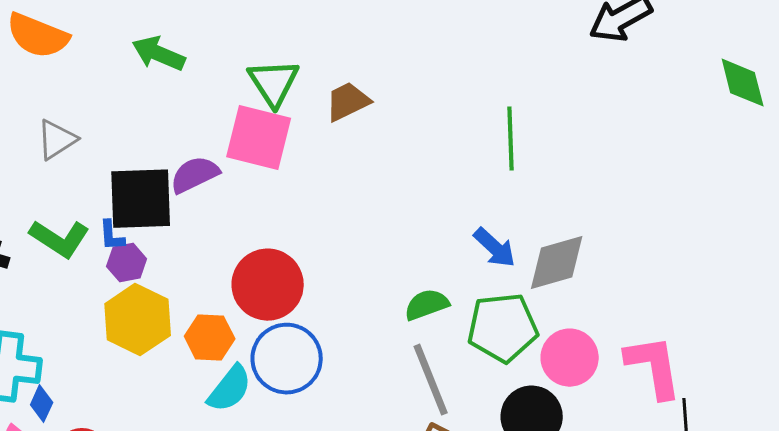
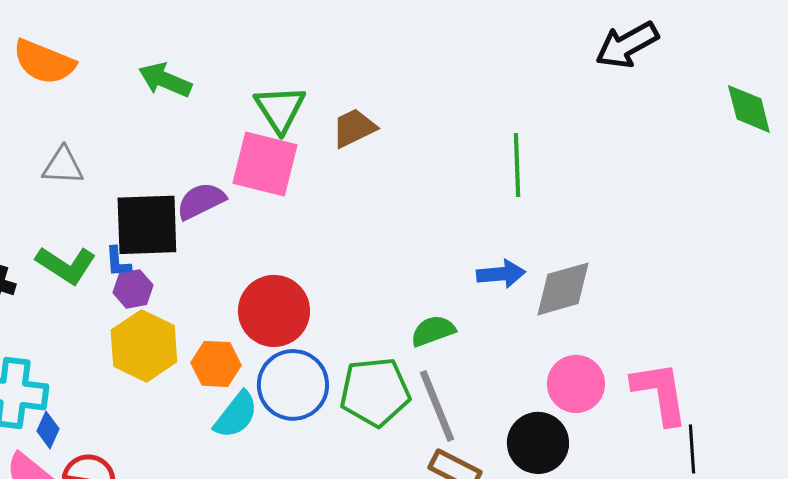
gray triangle: (57, 140) -> (63, 166), turned 36
blue arrow: (495, 248) -> (501, 274), turned -48
green pentagon: (503, 328) -> (375, 392), moved

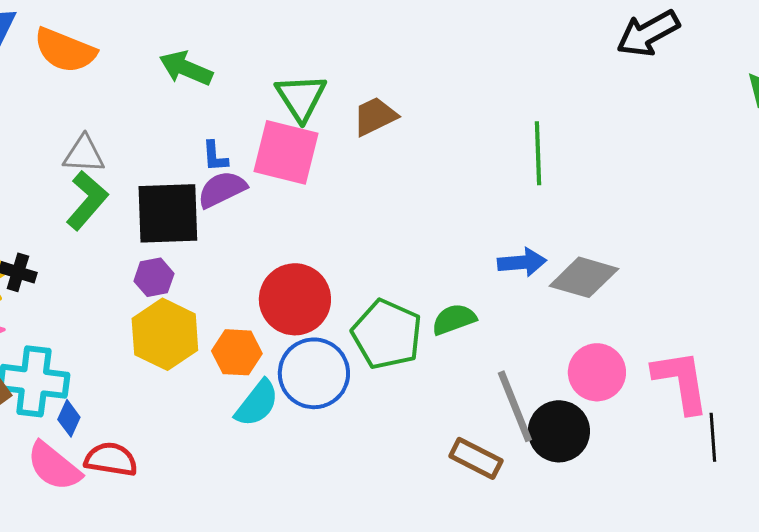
blue L-shape: (118, 262) -> (215, 156), moved
green L-shape: (66, 265) -> (87, 200), moved, turned -82
gray diamond: (563, 289) -> (584, 277), turned 32
green pentagon: (375, 392) -> (387, 334), moved, turned 30
gray line: (437, 406) -> (515, 406), moved

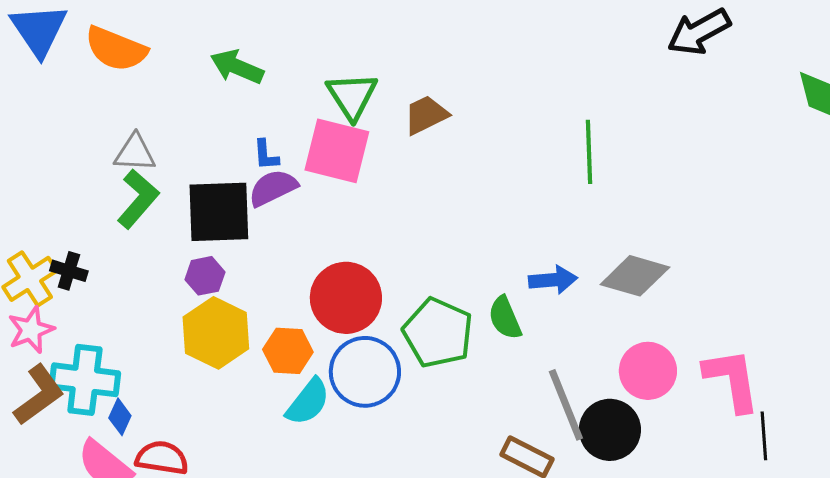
blue arrow: (522, 262) -> (553, 280), moved
green semicircle: (454, 319) -> (505, 318), turned -93

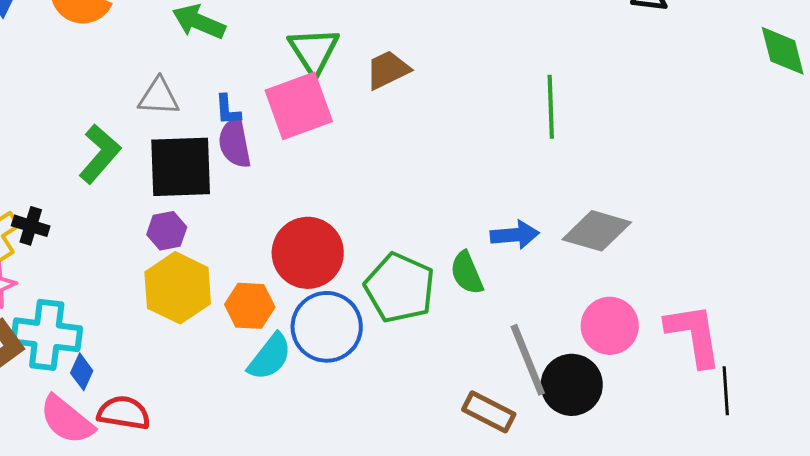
pink square: (337, 151) -> (299, 106), turned -34
gray triangle: (135, 153) -> (159, 97), moved
purple semicircle: (273, 188) -> (235, 143), turned -75

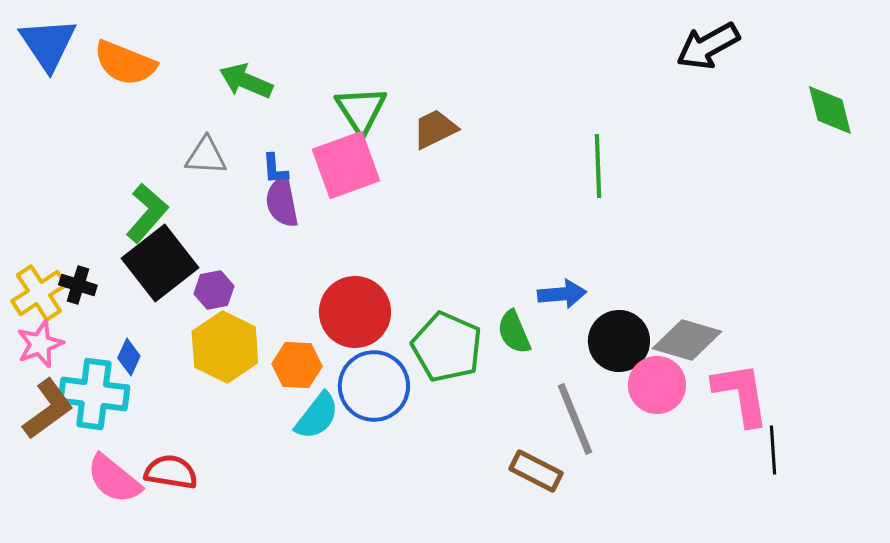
black square: (181, 167) -> (160, 263), moved, turned -36
gray diamond: (597, 231) -> (687, 340), moved
blue diamond: (82, 372) -> (129, 357), moved
black circle: (572, 385) -> (619, 341), moved

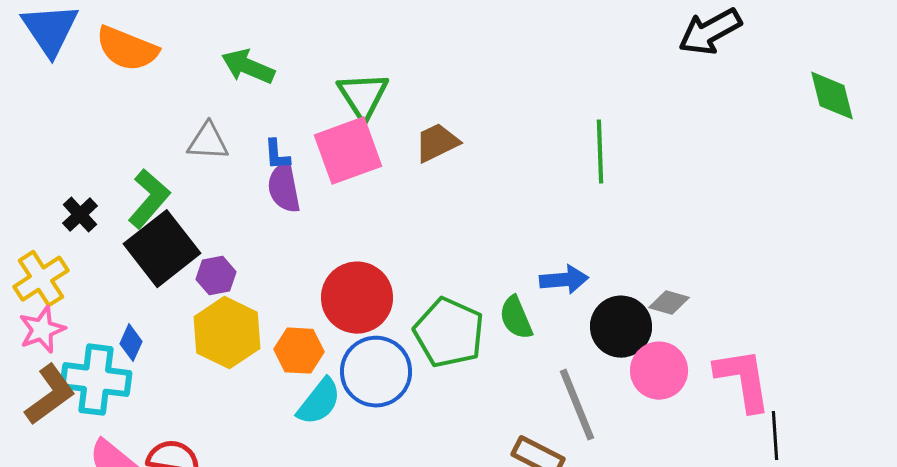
brown trapezoid: (435, 129) -> (437, 143), moved
black cross: (78, 285) -> (80, 215), moved, turned 30
gray diamond: (687, 340) -> (669, 303), moved, size x0.6

